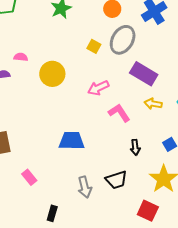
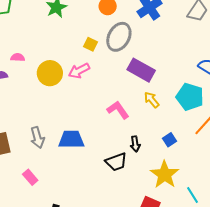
pink arrow: (98, 88) -> (79, 71), moved
yellow arrow: (153, 104) -> (152, 100), turned 42
black trapezoid: (116, 180) -> (116, 162), moved
gray arrow: (85, 187) -> (37, 138), moved

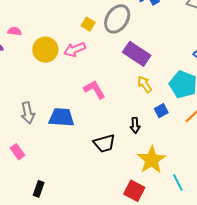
pink L-shape: (118, 110) -> (94, 90), moved
blue square: (169, 140) -> (161, 111), moved
black arrow: (135, 144) -> (135, 125), moved

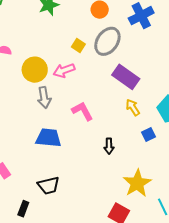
gray arrow: (28, 113) -> (44, 98), moved
black arrow: (135, 125) -> (109, 146), moved
black trapezoid: (104, 143) -> (49, 186), moved

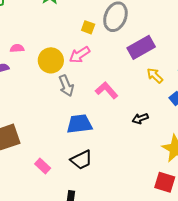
purple rectangle: (126, 77) -> (141, 47), turned -52
black arrow: (109, 146) -> (140, 119), turned 84
black trapezoid: (49, 186) -> (81, 160), moved

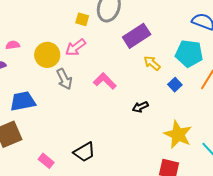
blue trapezoid: (79, 124) -> (23, 101), moved

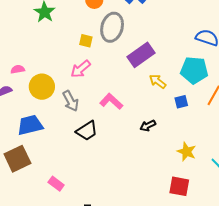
yellow circle: (47, 55) -> (42, 87), moved
blue square: (175, 85) -> (181, 102), turned 32
yellow star: (178, 135) -> (187, 152), size x0.7
black trapezoid: (84, 152) -> (87, 131), moved

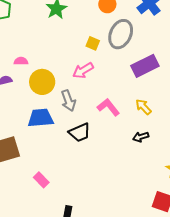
yellow arrow: (158, 81) -> (143, 107), moved
blue trapezoid: (30, 125) -> (41, 118), moved

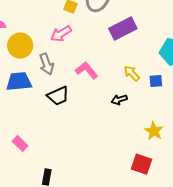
yellow arrow: (143, 107) -> (132, 73), moved

